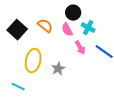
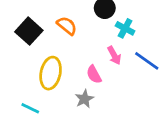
pink semicircle: (67, 30) -> (94, 74), moved
gray star: (58, 69) -> (84, 99), moved

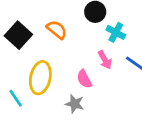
gray star: (84, 99) -> (75, 104), turned -30
cyan line: (30, 108) -> (16, 98), moved, turned 30

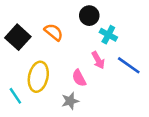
gray star: (75, 104) -> (70, 101), turned -30

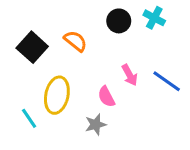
cyan cross: (108, 35) -> (154, 18), moved

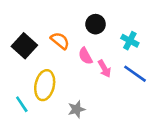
cyan cross: (154, 18) -> (130, 41), moved
pink semicircle: (106, 97) -> (85, 56), moved

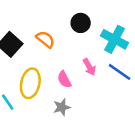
cyan cross: (130, 41) -> (115, 39), size x1.5
pink semicircle: (85, 56) -> (64, 80), moved

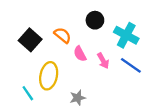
pink semicircle: (64, 80) -> (80, 54), moved

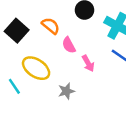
pink arrow: (103, 61) -> (88, 63), moved
yellow ellipse: (49, 76) -> (36, 68), turned -68

